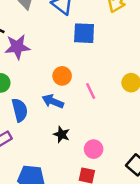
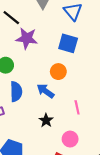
blue square: (84, 33) -> (68, 43), moved
pink line: (91, 91) -> (77, 107), moved

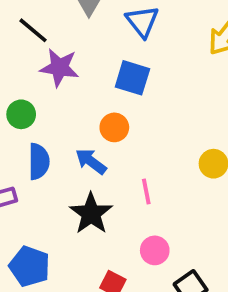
black star: (46, 120) -> (91, 214), size x1.6
pink circle: (70, 139) -> (155, 250), moved

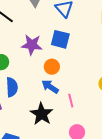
purple star: (59, 68) -> (32, 45), moved
blue arrow: (91, 161) -> (50, 87), moved

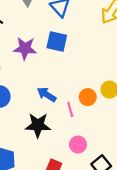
orange circle: (52, 67) -> (88, 97), moved
black star: (42, 114) -> (38, 125), turned -30

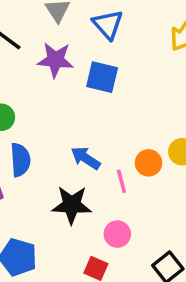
purple star: (25, 48) -> (55, 60), moved
pink circle: (78, 145) -> (117, 234), moved

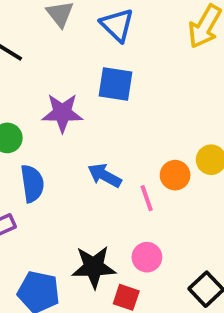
purple star: (55, 60) -> (62, 113), moved
black star: (72, 205) -> (94, 267), moved

